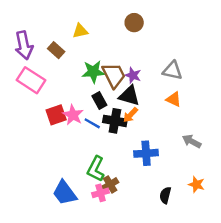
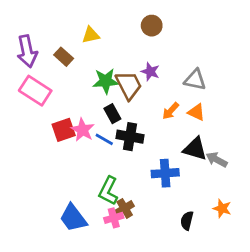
purple star: (133, 75) -> (150, 72), moved
black triangle: (129, 96) -> (195, 149), moved
orange arrow: (131, 115) -> (171, 111), moved

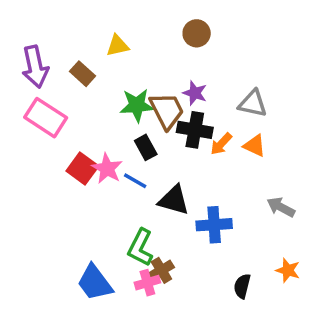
red square: (64, 130) -> (82, 169), turned -35
black cross: (130, 137) -> (195, 130), moved
black triangle: (195, 149) -> (174, 200), moved

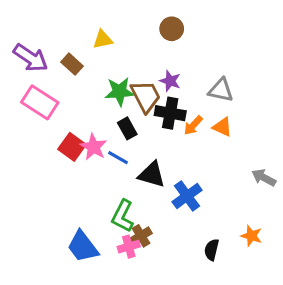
purple arrow: (35, 67) -> (31, 58), turned -44
gray arrow: (281, 207) -> (264, 178), moved
blue cross: (214, 225) -> (187, 196), turned -32

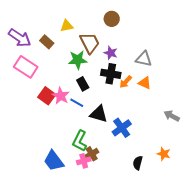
brown trapezoid: (146, 96) -> (90, 43), moved

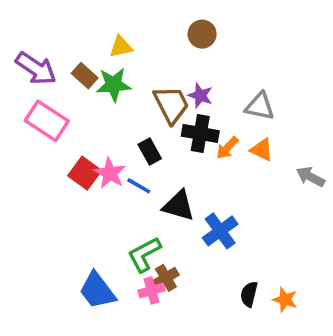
brown trapezoid: (90, 43) -> (171, 105), moved
green star: (78, 60) -> (114, 85), moved
gray arrow: (172, 116) -> (310, 177), moved
green L-shape: (80, 141) -> (144, 254), turned 35
orange star: (164, 154) -> (285, 300), moved

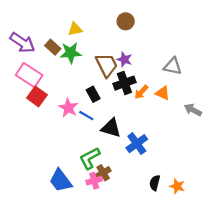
gray triangle: (260, 106) -> (173, 66), moved
black cross: (200, 133) -> (124, 83), turned -30
red square: (85, 173) -> (37, 96), moved

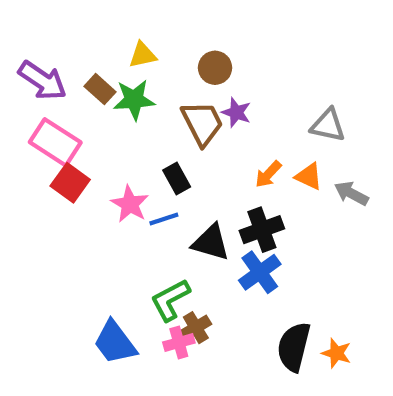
brown circle: (126, 21) -> (215, 68), moved
black cross: (124, 83) -> (262, 230), moved
gray arrow: (193, 110) -> (351, 193), moved
blue line: (86, 116) -> (164, 219), turned -48
black semicircle: (155, 183) -> (294, 347), size x1.6

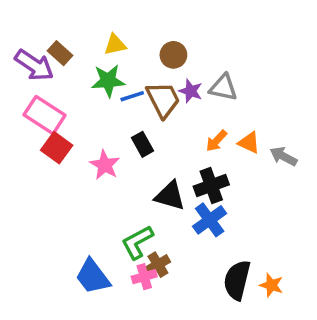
brown rectangle: (100, 89) -> (60, 53), moved
gray triangle: (328, 125) -> (223, 88), moved
blue line: (164, 219) -> (132, 96), moved

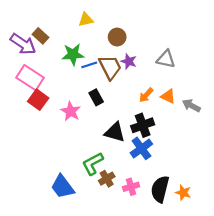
yellow triangle: (115, 45) -> (86, 20), moved
gray triangle: (223, 88) -> (166, 59), moved
pink cross: (144, 277) -> (131, 187), moved

